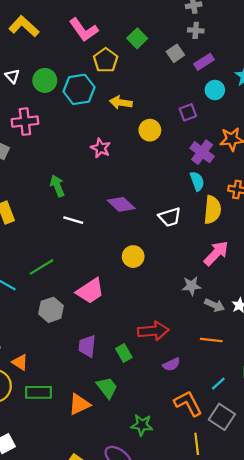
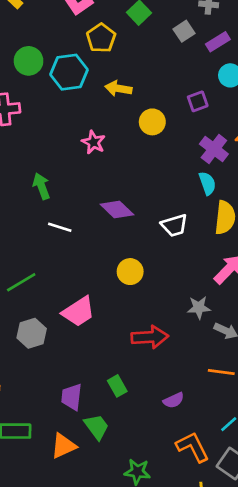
red arrow: (153, 331) -> (150, 337), moved
purple trapezoid: (87, 346) -> (72, 397), moved

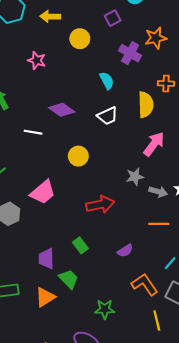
cyan semicircle: (207, 183) -> (107, 81), moved
white line: (60, 227) -> (33, 132), moved

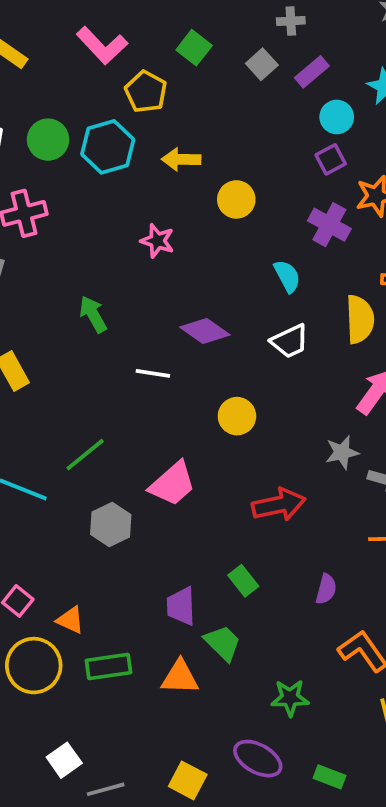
purple square: (113, 18) -> (331, 159), moved
purple semicircle: (125, 251) -> (326, 589), turned -42
orange triangle: (45, 297) -> (180, 677), turned 35

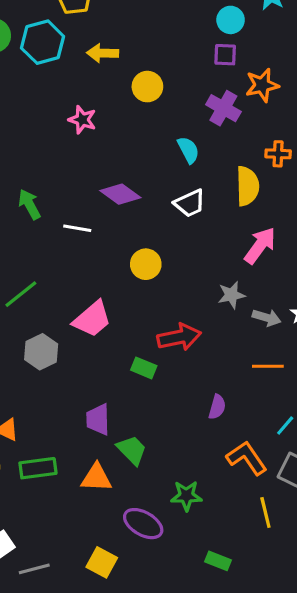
purple square: (331, 159) -> (225, 55), turned 30
green arrow: (93, 314) -> (29, 204), moved
green rectangle: (243, 581) -> (144, 368), moved, turned -30
purple ellipse: (258, 759) -> (143, 524), moved

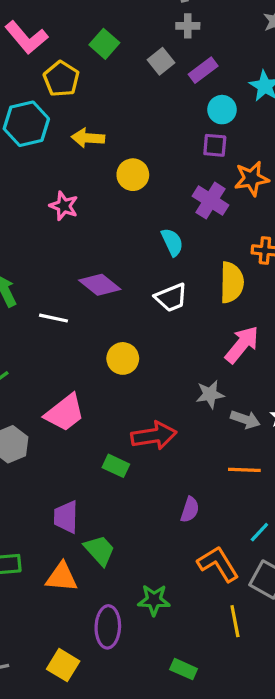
purple ellipse: (143, 524) -> (108, 627), turned 60

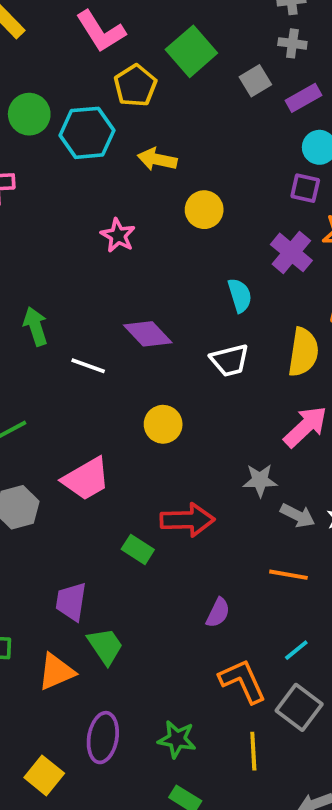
green square: (104, 44) -> (191, 51), size x1.4
orange triangle: (62, 577) -> (56, 672), turned -36
green star: (154, 600) -> (177, 739), moved

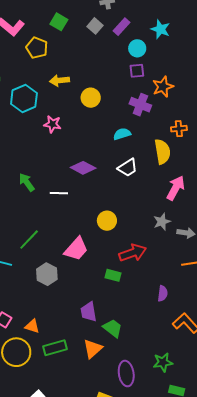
green square: (191, 51) -> (59, 22), size x0.7
cyan hexagon: (87, 133) -> (24, 99), moved
cyan semicircle: (240, 295) -> (122, 134), turned -72
yellow circle: (163, 424) -> (107, 221), moved

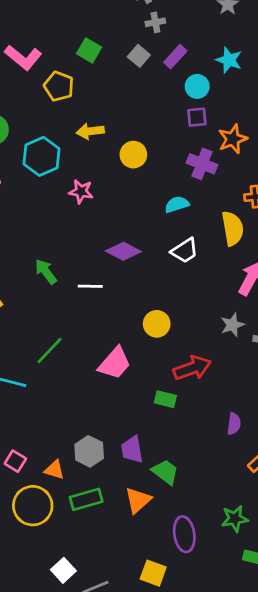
gray hexagon: (47, 274) -> (89, 451), moved

